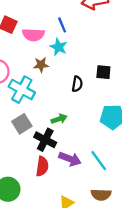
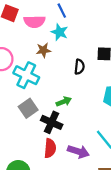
purple arrow: (70, 159) -> (78, 152), moved

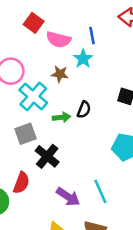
black semicircle: (79, 67) -> (84, 110), moved
green arrow: (64, 102) -> (61, 117), moved
red semicircle: (50, 148) -> (21, 183), moved

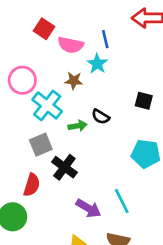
black semicircle: (84, 110) -> (101, 117), turned 102
red semicircle: (21, 183) -> (32, 185), moved

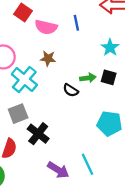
cyan star: (97, 64) -> (110, 47), moved
green arrow: (78, 126) -> (88, 78), moved

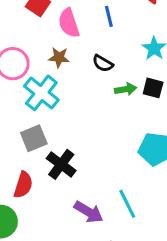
pink semicircle: (46, 27) -> (69, 23), turned 60
brown star: (48, 58) -> (59, 57), moved
black semicircle: (71, 90) -> (103, 63), moved

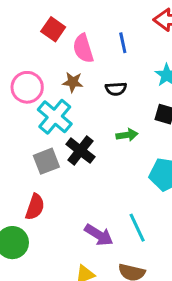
black semicircle: (103, 63) -> (116, 89), turned -35
green arrow: (126, 89) -> (127, 135), moved
black cross: (61, 164) -> (80, 151), moved

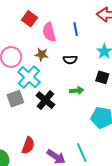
gray square: (46, 161) -> (15, 99), moved
red semicircle: (35, 207) -> (28, 145), moved

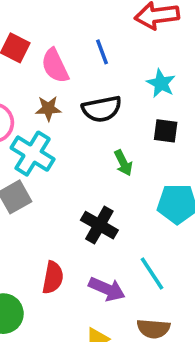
black semicircle: (70, 60) -> (102, 109), size x1.5
green arrow: (77, 91) -> (123, 163), turned 80
black cross: (45, 100) -> (99, 225), moved

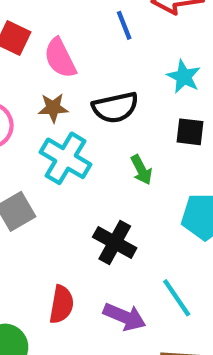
blue line: (102, 52) -> (124, 25), moved
cyan cross: (33, 154) -> (65, 158), moved

